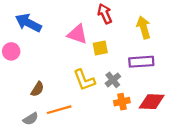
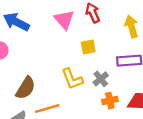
pink triangle: (77, 34) -> (64, 20), moved, turned 30
brown semicircle: (37, 89) -> (26, 88), size x1.5

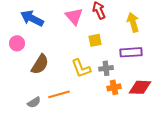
gray cross: (101, 79) -> (106, 68), turned 32
brown semicircle: (26, 88) -> (40, 64), moved

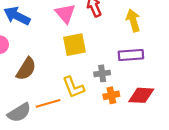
yellow square: (95, 40) -> (74, 45), moved, size x1.5
yellow L-shape: (81, 68) -> (73, 87), moved
gray semicircle: (34, 102) -> (19, 113), size x1.5

